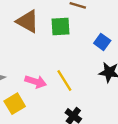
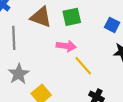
pink arrow: (36, 82) -> (66, 46), moved

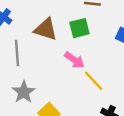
pink arrow: (66, 46) -> (74, 60), turned 30

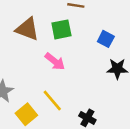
yellow line: (94, 81) -> (52, 101), moved

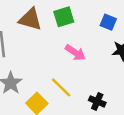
pink arrow: (55, 61) -> (75, 53), moved

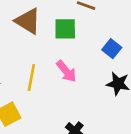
yellow line: (61, 87) -> (31, 78), moved, turned 40

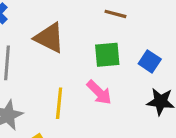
green square: (65, 29) -> (107, 55), moved

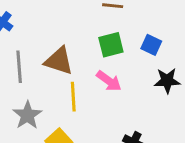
brown triangle: (49, 38) -> (59, 61), moved

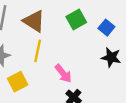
green square: (111, 45) -> (76, 19), turned -30
pink arrow: (109, 81) -> (63, 73), moved

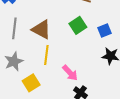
blue square: (106, 28) -> (104, 30), turned 32

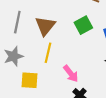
brown triangle: (41, 30) -> (45, 26), turned 35
yellow square: (31, 83) -> (29, 80), turned 30

